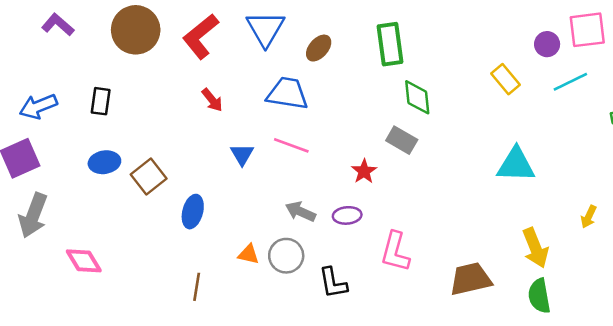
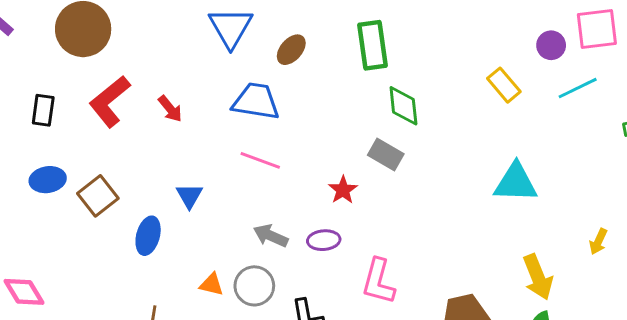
red L-shape: (201, 36) -> (110, 101), moved
blue triangle: (242, 154) -> (189, 196), moved

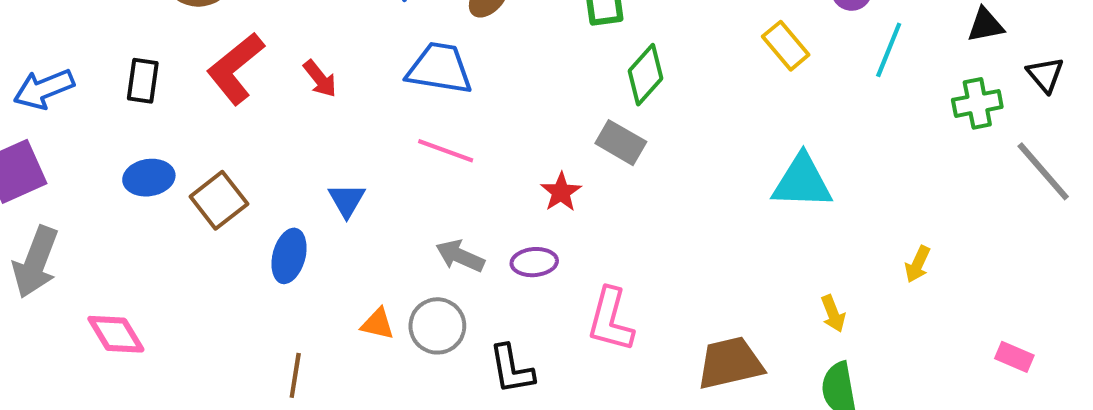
cyan line: (578, 88) -> (889, 50), turned -42
green diamond: (403, 106) -> (646, 75), turned 48
yellow arrow: (538, 277) -> (833, 314), size x0.6

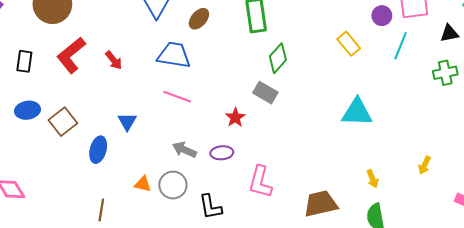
yellow arrow: (918, 264) -> (424, 165), moved

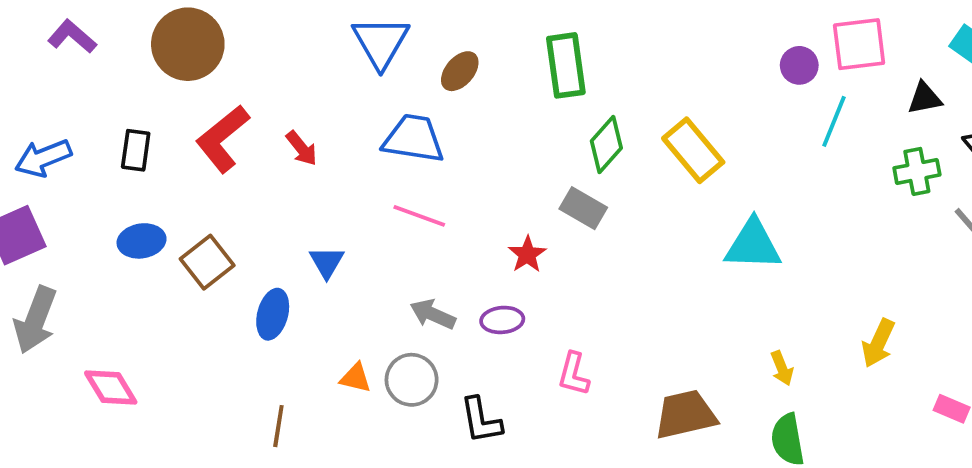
yellow rectangle: (349, 44) -> (693, 150), moved, size x1.4
yellow arrow: (424, 165) -> (878, 343), size x1.4
pink L-shape: (260, 182) -> (574, 374), size x0.7

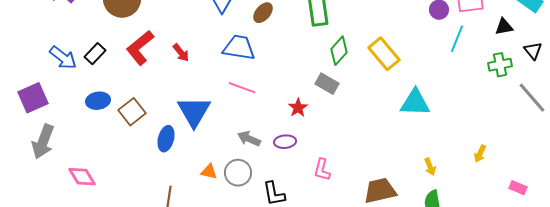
black rectangle: (136, 150) -> (95, 54), turned 35
blue arrow: (43, 158) -> (63, 58), moved, turned -120
blue triangle: (327, 262) -> (194, 112), size x1.8
yellow arrow: (878, 343) -> (480, 154), size x0.7

